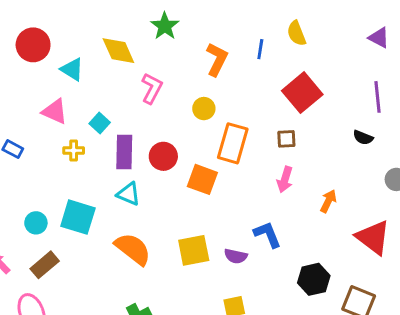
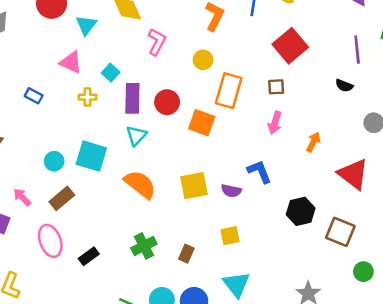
cyan triangle: (72, 69) -> (86, 25), turned 35
cyan triangle: (129, 194) -> (136, 136), turned 50

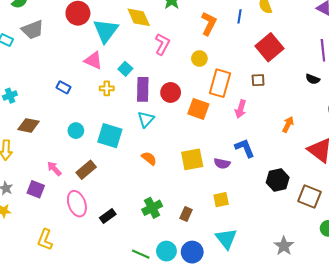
cyan triangle: (86, 25) -> (106, 31), size x1.5
pink arrow: (275, 123) -> (241, 109), moved
cyan circle: (54, 161) -> (76, 131), moved
orange semicircle: (140, 184) -> (149, 158), size x0.6

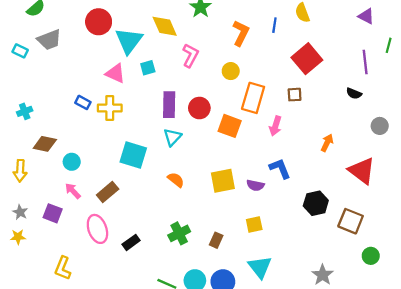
cyan square: (125, 69) -> (148, 68), moved, turned 32
yellow cross: (107, 88) -> (110, 108), moved, size x1.5
cyan circle: (76, 131) -> (72, 162), moved

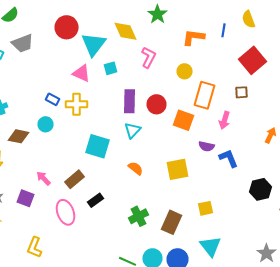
orange L-shape: (241, 33) -> (194, 37), turned -110
cyan circle: (72, 162) -> (46, 124), moved
purple semicircle: (255, 185) -> (206, 146), moved
brown rectangle: (216, 240) -> (172, 222), size x1.6
black rectangle: (131, 242) -> (96, 200), moved

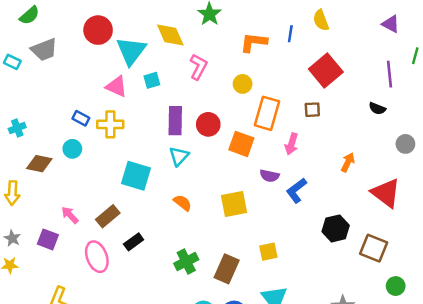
blue L-shape: (228, 158) -> (296, 190), turned -105

